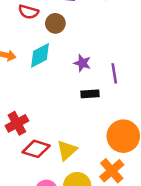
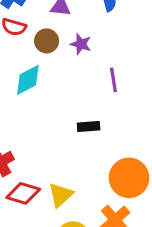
purple star: (82, 63) -> (81, 44), moved
purple line: (114, 73) -> (113, 80), moved

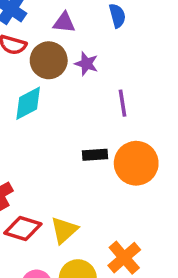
brown circle: (47, 41) -> (49, 60), size x1.4
orange circle: (129, 178) -> (136, 163), moved

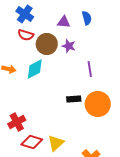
purple triangle: (64, 23) -> (64, 22), moved

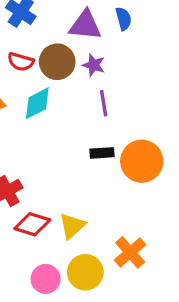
purple triangle: (64, 22) -> (85, 25), size x1.5
red semicircle: (26, 35) -> (21, 62), moved
purple line: (90, 69) -> (104, 103), moved

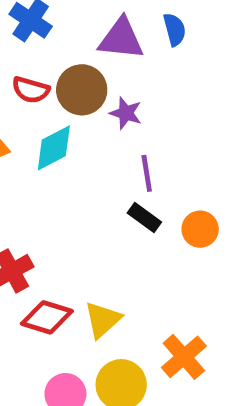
purple star: (94, 65) -> (126, 113), moved
purple line: (104, 103) -> (147, 173), moved
black rectangle: (102, 153) -> (144, 218), turned 40
orange circle: (142, 161) -> (200, 229), size x0.6

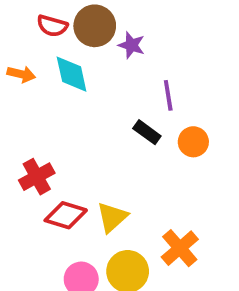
cyan diamond: (54, 148) -> (72, 74), turned -75
purple line: (147, 173) -> (168, 95), moved

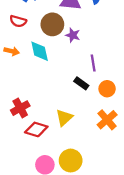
red semicircle: (52, 26) -> (18, 21), moved
yellow triangle: (112, 217) -> (64, 118), moved
orange cross: (180, 248) -> (107, 120), moved

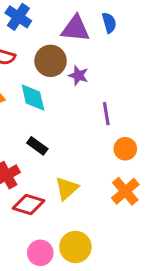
black rectangle: (81, 83) -> (37, 146), moved

